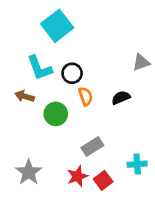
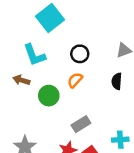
black circle: (72, 73) -> (80, 54), moved
orange semicircle: (86, 96) -> (75, 80), turned -119
black semicircle: (121, 98) -> (117, 81), moved, turned -63

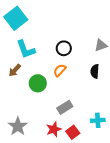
cyan square: (50, 18) -> (16, 18), moved
brown arrow: (21, 80) -> (15, 70), turned -64

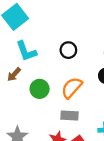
orange semicircle: (60, 70) -> (72, 88), moved, size x1.5
gray rectangle: (65, 107) -> (69, 115), turned 35

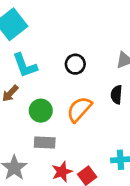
gray rectangle: (69, 115) -> (45, 142), moved

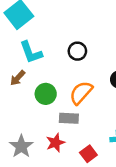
gray rectangle: (45, 142) -> (69, 118), moved
red star: (62, 172) -> (55, 143), moved

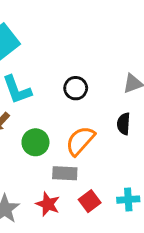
red star: (55, 143) -> (48, 204), turned -30
red square: (88, 154) -> (90, 201), moved

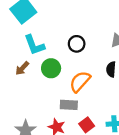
green circle: (35, 142) -> (51, 68), moved

